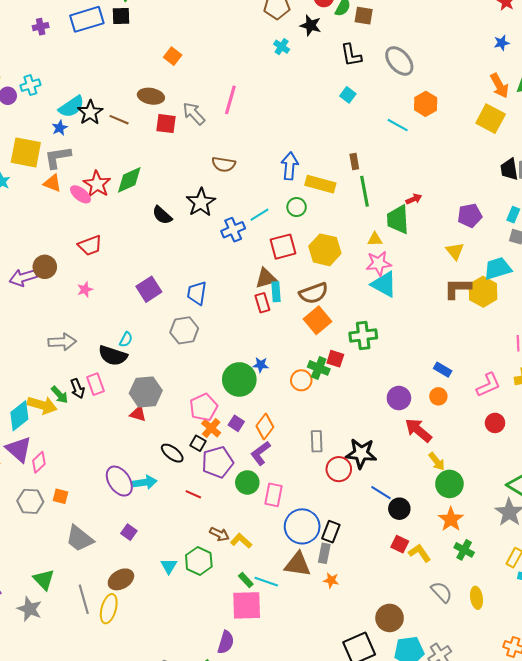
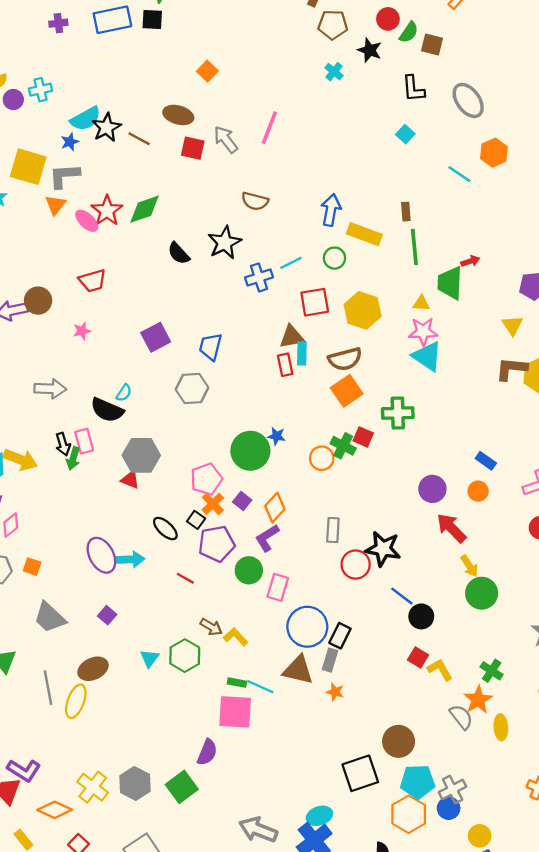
orange triangle: (52, 183) -> (55, 205), turned 42
green arrow: (60, 395) -> (73, 458), moved, turned 54
orange star: (451, 519) -> (478, 700), moved
green rectangle: (246, 580) -> (237, 683), turned -42

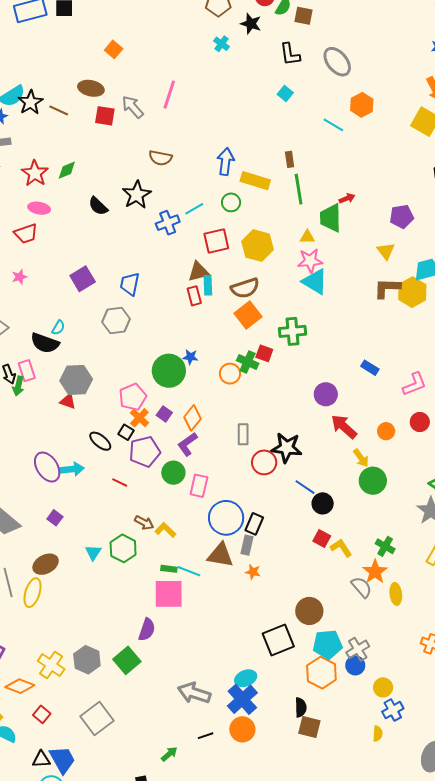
green diamond: (144, 209) -> (67, 170), size x0.7
pink ellipse: (87, 221) -> (39, 208), moved, turned -30
orange circle: (478, 491) -> (386, 431), moved

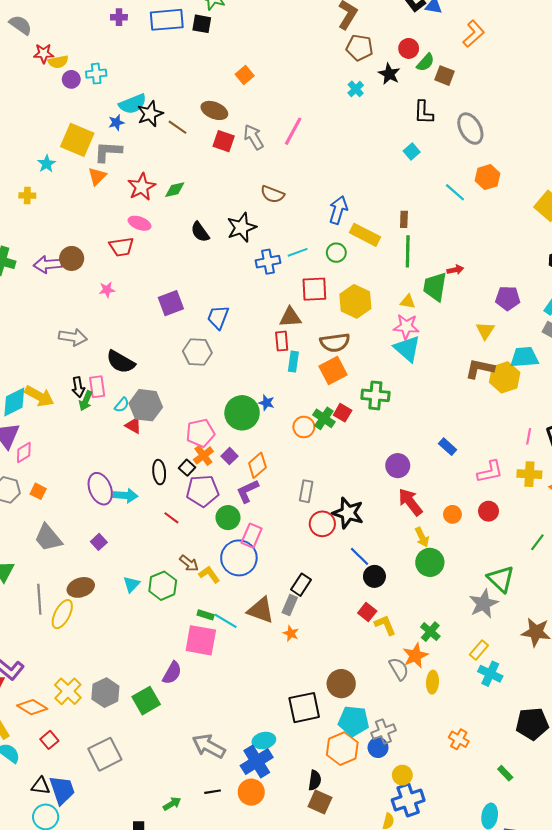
cyan rectangle: (208, 285) -> (293, 362), moved
cyan semicircle: (58, 328) -> (122, 405), moved
black ellipse: (100, 441) -> (159, 472), turned 35
blue circle: (226, 518) -> (239, 558), moved
blue cross: (393, 710) -> (408, 800), size x1.4

